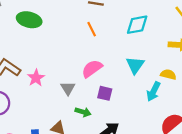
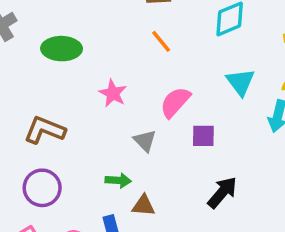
pink star: (36, 78) -> (113, 93), moved
green arrow: (83, 112) -> (118, 180), moved

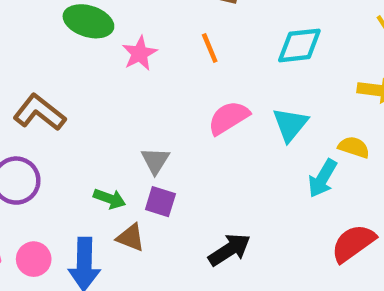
pink star: (113, 93) -> (140, 53), moved
pink semicircle: (175, 102) -> (229, 118), moved
purple square: (203, 136) -> (160, 202), moved

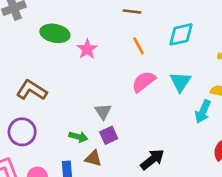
orange line: (210, 48) -> (139, 46), moved
purple square: (160, 202) -> (109, 135), turned -36

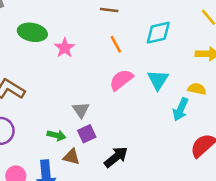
black arrow: (152, 159) -> (116, 157), moved

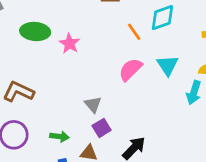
orange line: (116, 44) -> (134, 32), moved
green arrow: (56, 135) -> (59, 137), moved

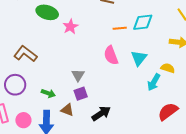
orange line: (134, 32) -> (120, 28), turned -72
pink semicircle: (130, 69) -> (111, 55), turned -78

